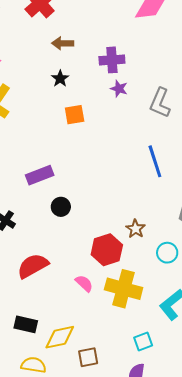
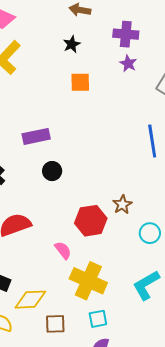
yellow cross: (124, 289) -> (88, 281), moved
cyan square: (143, 342) -> (98, 319), moved

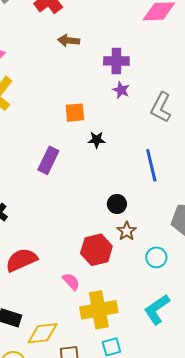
black star: (72, 44) -> (97, 140), moved, turned 30
purple rectangle: (36, 136) -> (48, 160), moved, turned -48
black circle: (52, 171) -> (117, 204), moved
yellow cross: (88, 281) -> (99, 310), turned -30

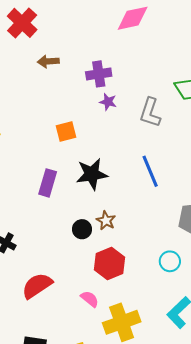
black star: (97, 140) -> (92, 174), moved, size x1.8
black circle: (117, 204) -> (82, 229), moved
brown star: (127, 231) -> (106, 221), moved

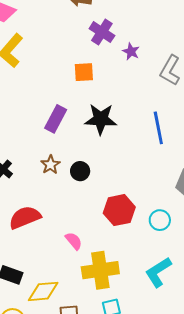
purple cross: (99, 74) -> (102, 32), moved, turned 30
brown star: (106, 221) -> (50, 165), moved
red hexagon: (109, 263) -> (119, 210), moved

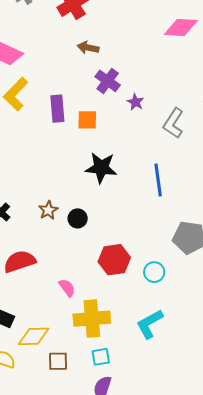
purple rectangle: (56, 119) -> (57, 109), moved, turned -36

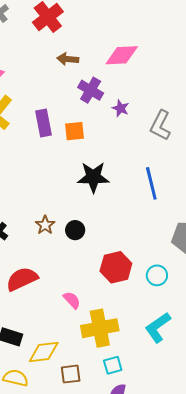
pink diamond: (181, 28) -> (122, 55), moved

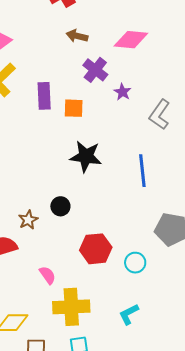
brown star: (45, 225) -> (28, 220), moved
cyan L-shape: (158, 327) -> (129, 314), size x0.7

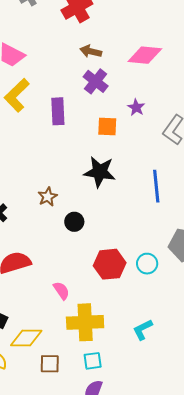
purple cross: (95, 70) -> (96, 81), moved
orange square: (74, 108) -> (107, 126), moved
brown star: (28, 220) -> (48, 197), moved
cyan circle: (135, 263) -> (147, 264), moved

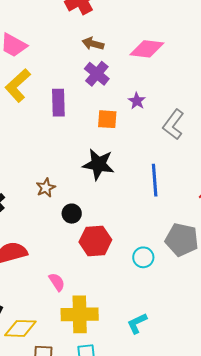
red hexagon: (110, 264) -> (95, 241), moved

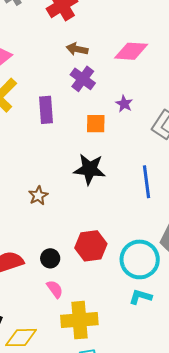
black circle: (72, 214) -> (50, 258), moved
cyan circle: (143, 257) -> (140, 259), size x1.8
cyan L-shape: (137, 323) -> (140, 297), moved, turned 45

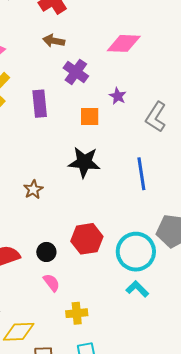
brown arrow: (77, 49) -> (54, 41), moved
cyan L-shape: (140, 297) -> (137, 289), turned 30
yellow cross: (79, 320) -> (77, 313), size x0.6

